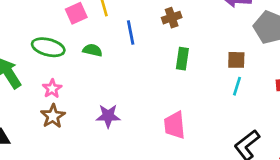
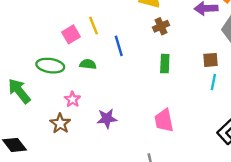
brown cross: (172, 18) -> (161, 26), moved
pink star: (52, 89) -> (72, 99), moved

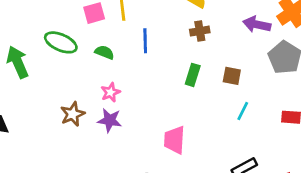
brown square: (210, 60) -> (232, 76), moved
pink star: (72, 99) -> (110, 92), moved
brown star: (60, 123) -> (73, 114), moved

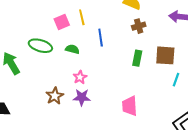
brown square: (232, 76) -> (165, 55), size x1.5

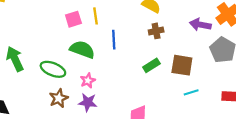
green ellipse: (40, 46) -> (53, 69), moved
green semicircle: (72, 49) -> (82, 49), size x1.6
green rectangle: (137, 58) -> (151, 65), turned 42
cyan line: (176, 80) -> (191, 92), turned 48

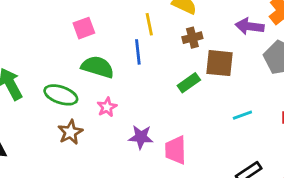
yellow line: (96, 16) -> (149, 24), moved
brown square: (182, 65) -> (220, 63), moved
purple star: (88, 102) -> (141, 137), moved

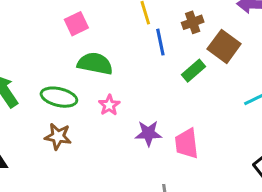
blue line: (138, 52) -> (160, 42), moved
brown square: (220, 63) -> (224, 46), turned 36
brown star: (70, 132) -> (58, 136), moved, turned -30

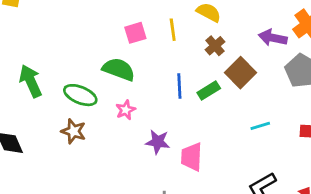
brown cross: (193, 22) -> (215, 46), turned -30
pink square: (76, 24) -> (135, 33), moved
blue line: (160, 42) -> (179, 86), moved

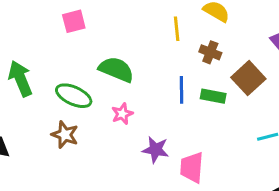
pink square: (135, 33) -> (74, 21), moved
brown cross: (215, 46) -> (210, 52), moved, turned -30
green rectangle: (209, 90) -> (213, 96), turned 40

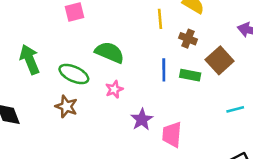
purple star: (156, 150) -> (142, 119), turned 30

